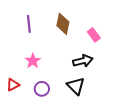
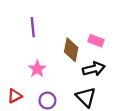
brown diamond: (63, 24) -> (71, 50), moved
pink rectangle: (94, 35) -> (96, 41), moved, turned -32

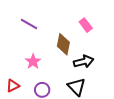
purple line: (33, 27) -> (29, 24), turned -54
pink rectangle: (96, 41) -> (86, 25), moved, turned 32

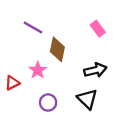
brown diamond: (63, 44) -> (57, 49), moved
red triangle: (13, 86) -> (12, 83), moved

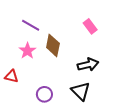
pink star: (38, 70) -> (27, 51), moved
red triangle: (12, 83) -> (11, 76), turned 40

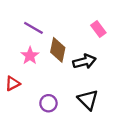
black arrow: (88, 65) -> (84, 61), moved
red triangle: (11, 76) -> (13, 84), turned -40

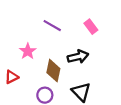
purple line: (33, 28) -> (52, 26), moved
brown diamond: (58, 50) -> (53, 71), moved

